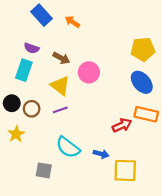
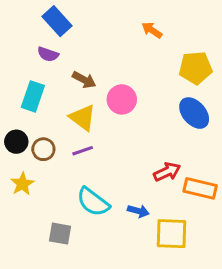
orange arrow: (72, 22) -> (152, 30), moved
purple semicircle: (32, 48) -> (48, 54), moved
orange rectangle: (146, 114) -> (200, 188), moved

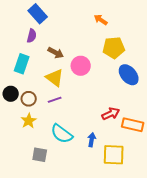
purple semicircle: (48, 54) -> (32, 36), turned -96
yellow pentagon: (196, 68) -> (114, 48), moved
yellow star: (22, 184) -> (29, 121), moved
blue arrow: (138, 211) -> (92, 140), turned -96

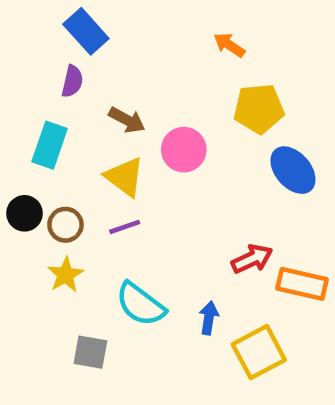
yellow square: (114, 155) -> (259, 352), turned -30

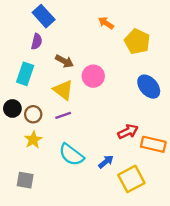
orange arrow: (229, 45) -> (106, 23), moved
yellow pentagon: (259, 109) -> (137, 41), moved, turned 30
blue arrow: (209, 318) -> (106, 162), turned 42
gray square: (90, 352) -> (25, 180), moved

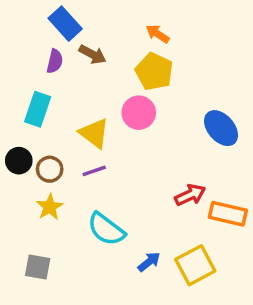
yellow pentagon: (137, 41) -> (154, 72), moved
brown arrow: (64, 61) -> (92, 54), moved
blue arrow: (106, 162) -> (149, 262), moved

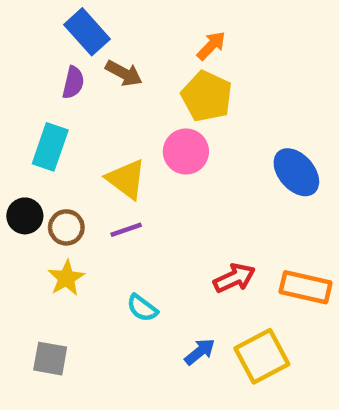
orange arrow: (158, 34) -> (211, 46), turned 100
red arrow: (190, 195) -> (234, 278), moved
cyan semicircle: (106, 229) -> (142, 308), size x0.6

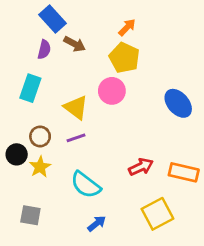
black circle: (25, 216) -> (17, 154), moved
cyan semicircle: (142, 308) -> (86, 185), size x1.6
blue arrow: (200, 352) -> (97, 223), moved

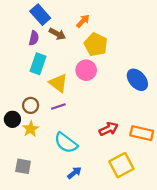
orange arrow: (127, 27) -> (83, 21), moved
cyan rectangle: (30, 88) -> (38, 64), moved

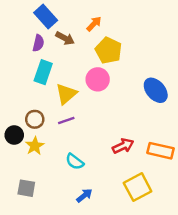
yellow triangle: (58, 83) -> (66, 94), turned 42
cyan semicircle: (66, 143) -> (75, 162), size x0.7

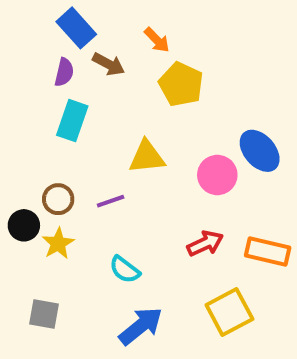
orange arrow: (94, 24) -> (157, 40), turned 91
pink circle: (98, 79) -> (217, 175), moved
yellow triangle: (66, 94) -> (147, 157), moved, turned 35
blue arrow: (84, 195) -> (141, 326), size x1.6

